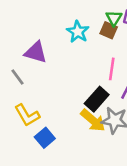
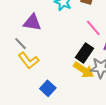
pink line: (112, 69) -> (93, 28), turned -42
yellow L-shape: (27, 115) -> (29, 60), moved

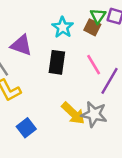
black rectangle: (85, 53) -> (57, 62), moved, turned -36

